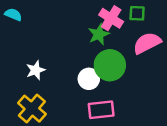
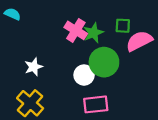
green square: (137, 13) -> (123, 26), moved
pink cross: (111, 18) -> (76, 30), moved

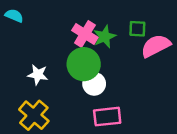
green circle: (104, 62) -> (84, 64), moved
white star: (34, 67) -> (38, 75), turned 30

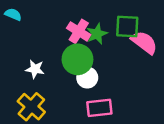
green square: (137, 29) -> (127, 27), size x1.5
pink semicircle: (156, 46) -> (144, 42), turned 64

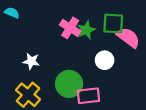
green circle: (77, 59) -> (69, 84), moved
white circle: (87, 78) -> (105, 60), moved

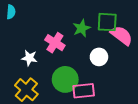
cyan semicircle: (12, 13) -> (11, 12), turned 72
pink cross: (70, 28) -> (55, 43), moved

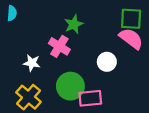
green square: (107, 22) -> (131, 19), moved
green star: (82, 28) -> (74, 24), moved

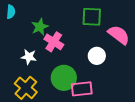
green square: (131, 19) -> (92, 17), moved
green star: (74, 24) -> (40, 27), moved

